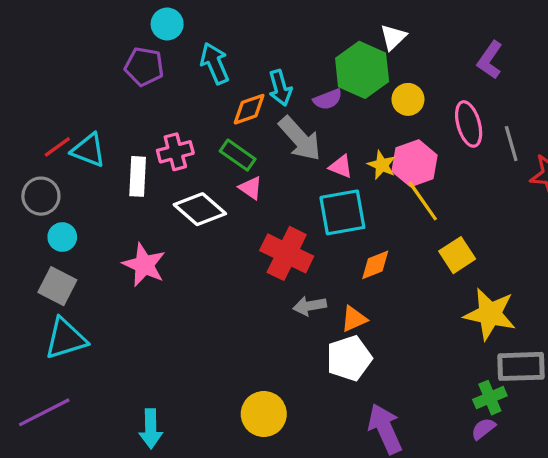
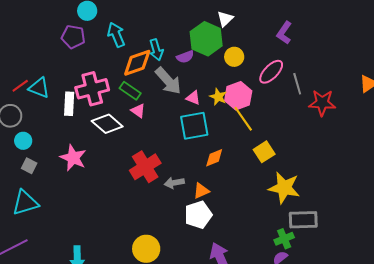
orange diamond: (249, 109) -> (137, 63), size x1.4
pink ellipse: (469, 124) -> (271, 72), turned 60
pink cross: (175, 152) -> (92, 89), size x1.5
red cross: (287, 253) -> (145, 167), moved, turned 32
gray square: (57, 286) -> (29, 166), moved, size x0.7

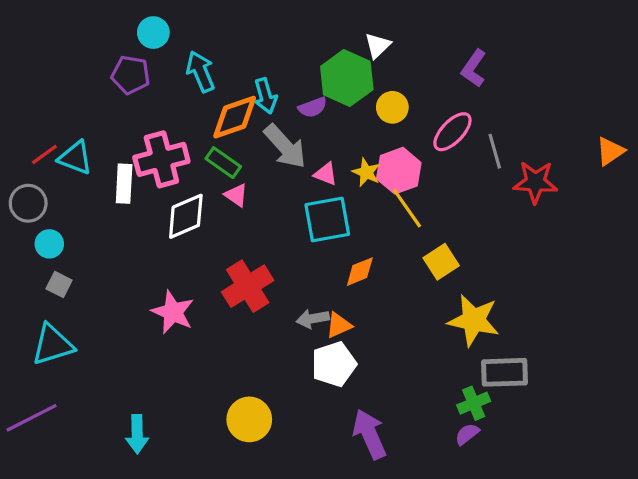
white diamond: (107, 124) -> (186, 216), turned -64
pink star: (73, 158) -> (173, 312), moved
gray arrow: (174, 183) -> (313, 319), moved

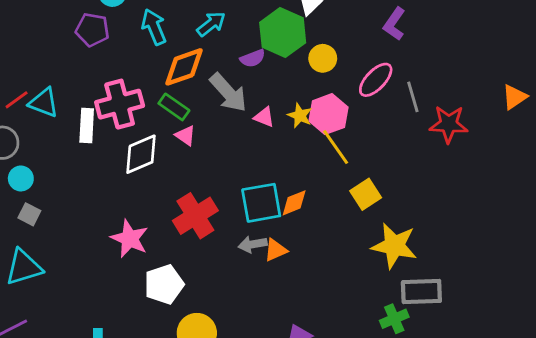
cyan arrow: (266, 96) -> (211, 24), moved, turned -112
cyan square: (327, 219) -> (261, 203), moved
white pentagon: (334, 364) -> (164, 284), moved

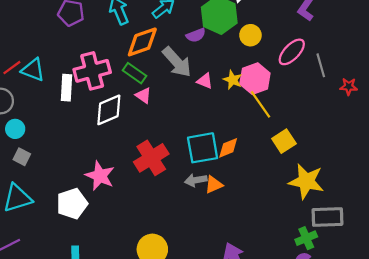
red star: (449, 124) -> (349, 87), size x0.6
white pentagon: (164, 284) -> (72, 204), moved

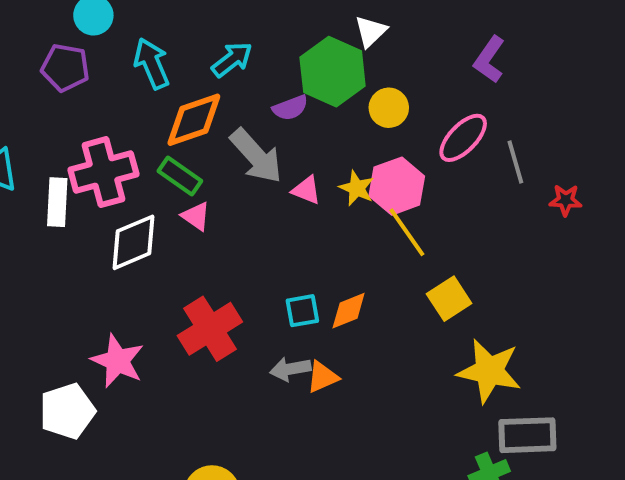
cyan square: (203, 148) -> (302, 311), size x0.6

